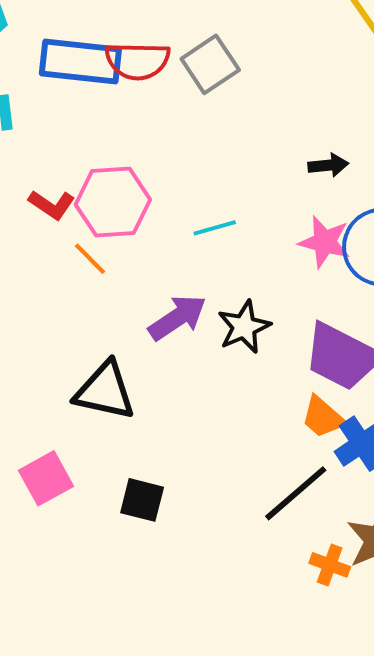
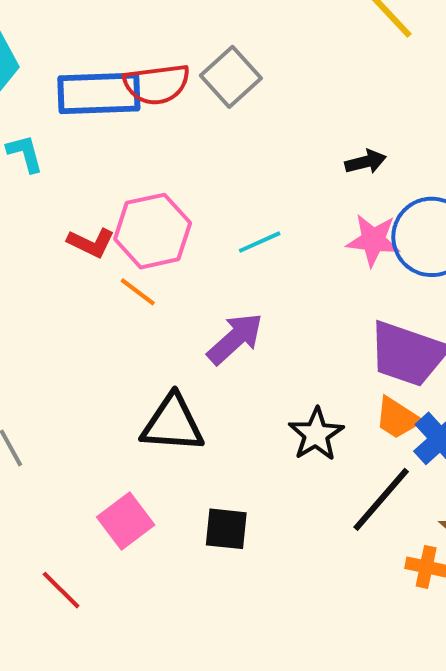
black star: (244, 327) -> (316, 434), moved

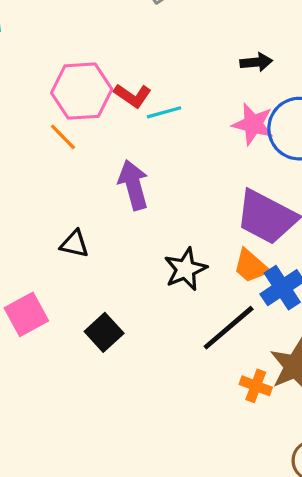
red L-shape: (91, 243) -> (133, 96), moved
purple arrow: (235, 339) -> (133, 185), turned -72
black triangle: (172, 424) -> (74, 244), size x0.6
black square: (226, 529) -> (104, 332), turned 33

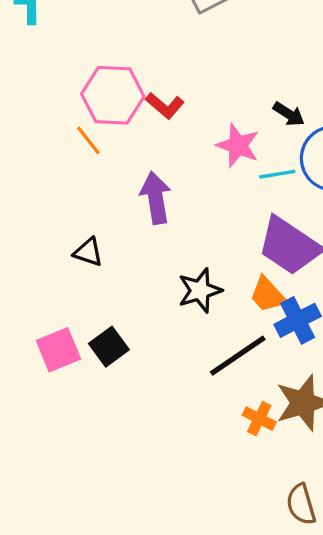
black arrow: (256, 62) -> (289, 114), moved, turned 32
cyan line: (164, 112) -> (277, 174), moved
pink star: (253, 124) -> (238, 145), moved
pink square: (26, 314) -> (58, 350), moved

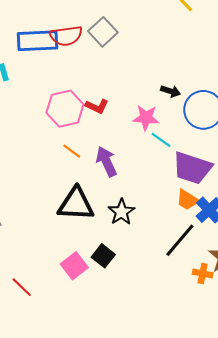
orange line: (88, 140) -> (72, 151), moved
cyan line: (277, 174) -> (161, 140), moved, turned 60
black triangle: (88, 252) -> (76, 204), size x2.0
black star: (200, 290) -> (121, 212), moved

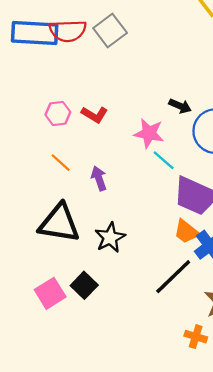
pink hexagon: (65, 109) -> (58, 113), size x0.6
purple arrow: (106, 161) -> (99, 178), size x0.7
orange cross: (203, 273) -> (196, 337), moved

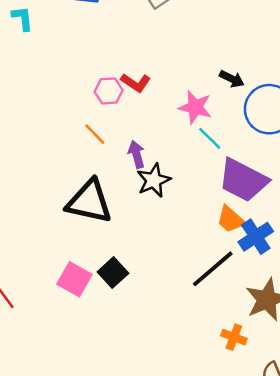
pink hexagon: (58, 113) -> (109, 91), moved
black star: (110, 238) -> (154, 180), moved
pink square: (50, 293) -> (74, 279), turned -32

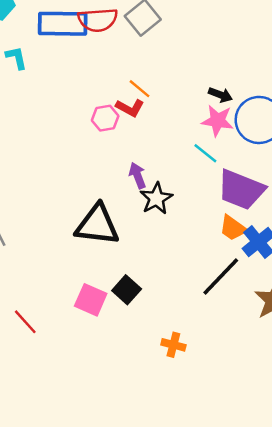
pink star: (195, 107) -> (218, 121), moved
orange line: (95, 134) -> (139, 89), moved
orange cross: (234, 337) -> (173, 345), moved

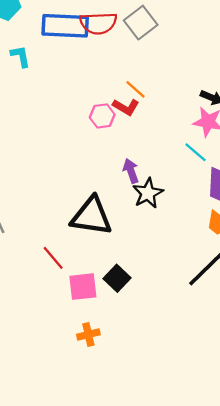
pink square: (91, 300) -> (83, 287), turned -32
red line: (25, 322) -> (53, 258), moved
orange cross: (173, 345) -> (88, 334), moved, turned -30

